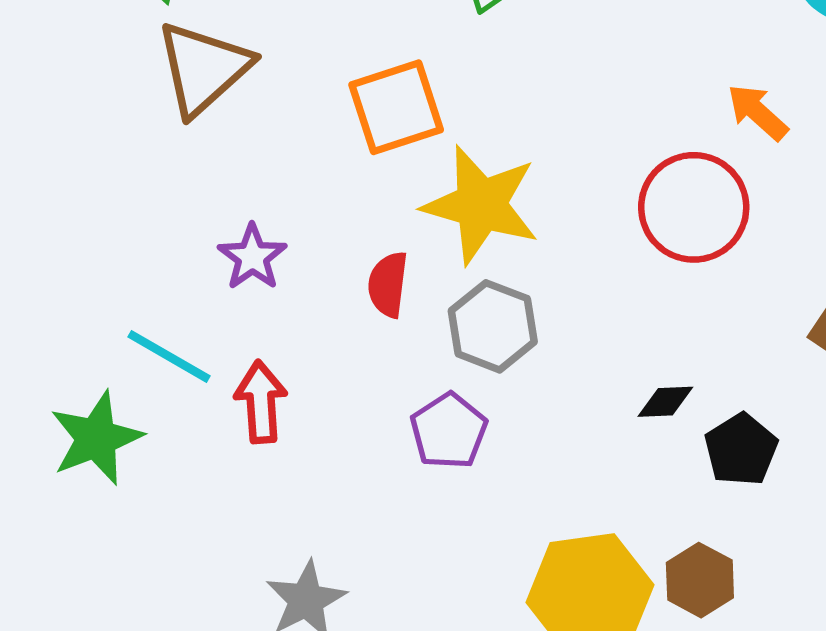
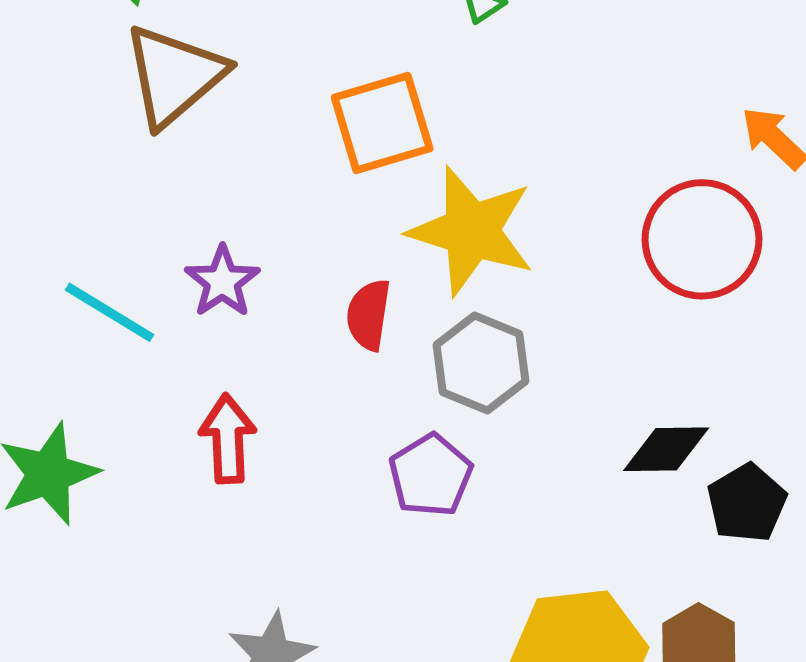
cyan line: (169, 356) -> (110, 312), moved
black diamond: (665, 402) -> (666, 449), size x1.4

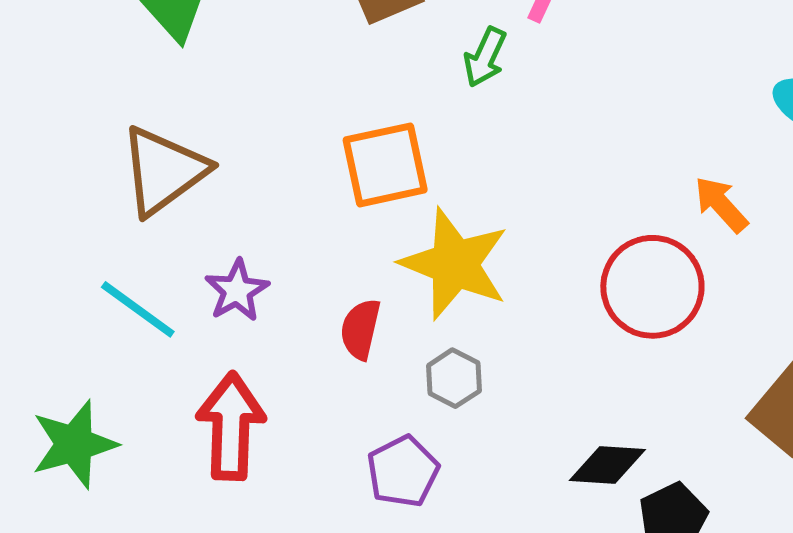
brown triangle: (174, 76) -> (164, 171), moved
gray hexagon: (481, 363) -> (454, 378), size x0.7
red arrow: (228, 439) -> (231, 426), size x1.4

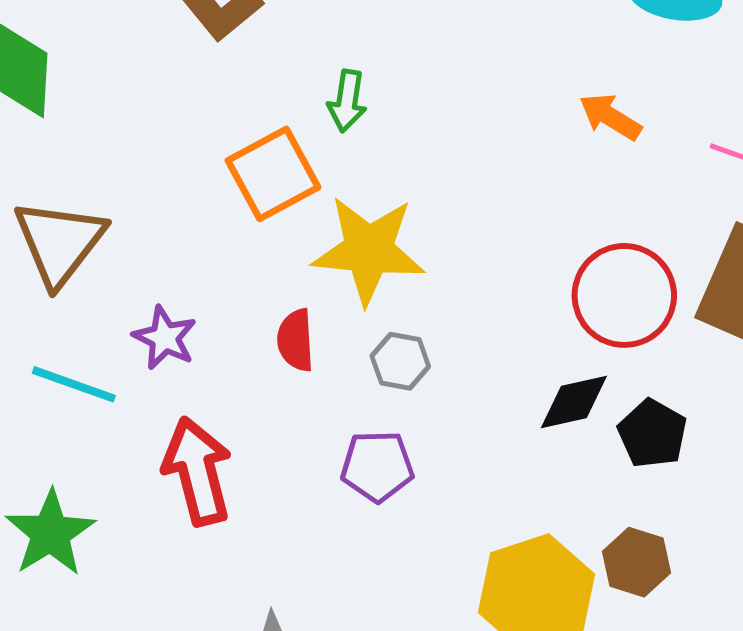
green arrow: (485, 57) -> (347, 101), moved
red circle: (652, 287) -> (624, 295), moved
purple pentagon: (403, 471) -> (377, 466), turned -30

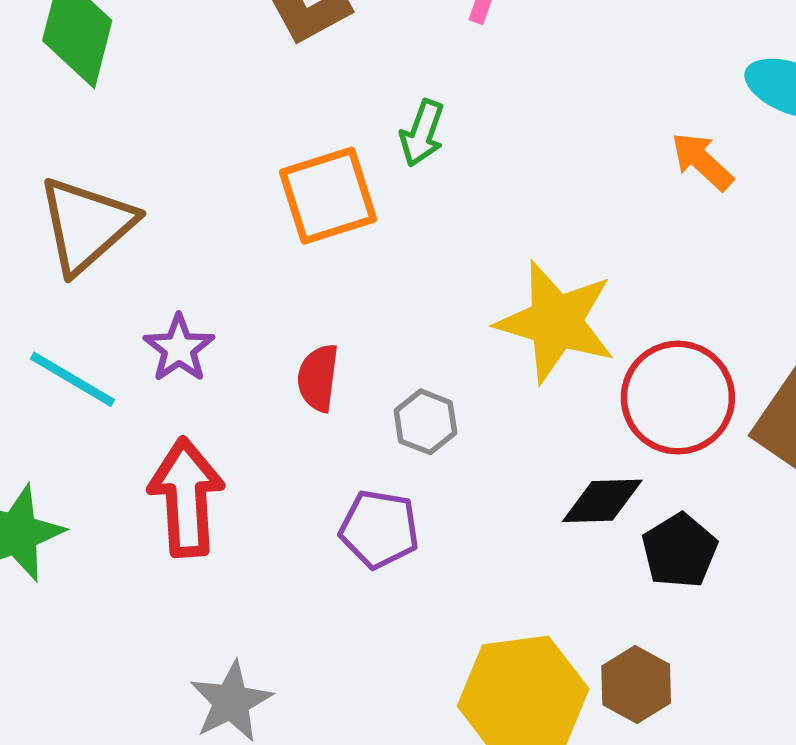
orange arrow: (610, 117) -> (702, 161), moved
yellow star: (369, 250) -> (556, 322), moved

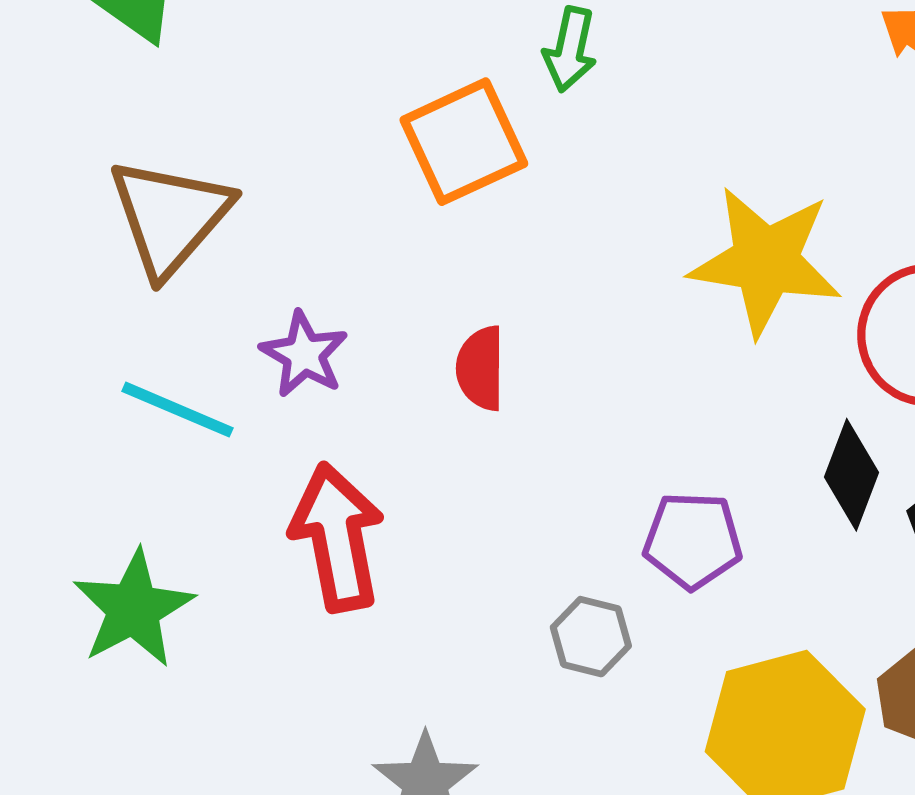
gray hexagon: (425, 422) -> (591, 637), moved
black diamond: (602, 501) -> (851, 475), turned -60
purple pentagon: (379, 529) -> (693, 540), moved

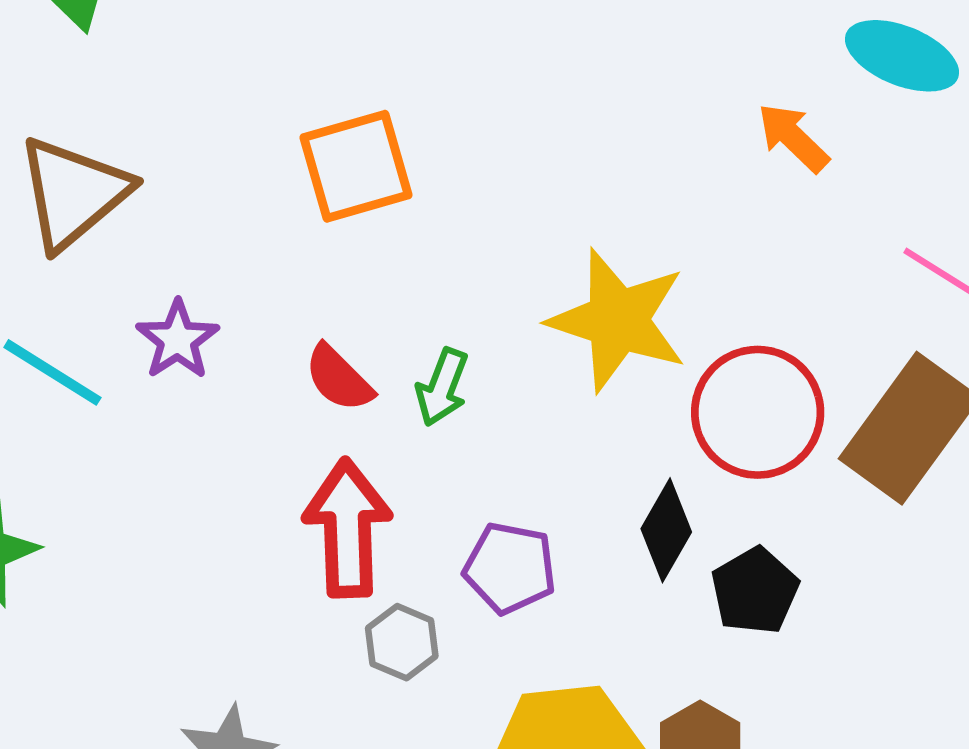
green arrow: (570, 49) -> (442, 387), moved
red semicircle: (481, 368) -> (339, 378), turned -54
red arrow: (337, 537) -> (347, 528), moved

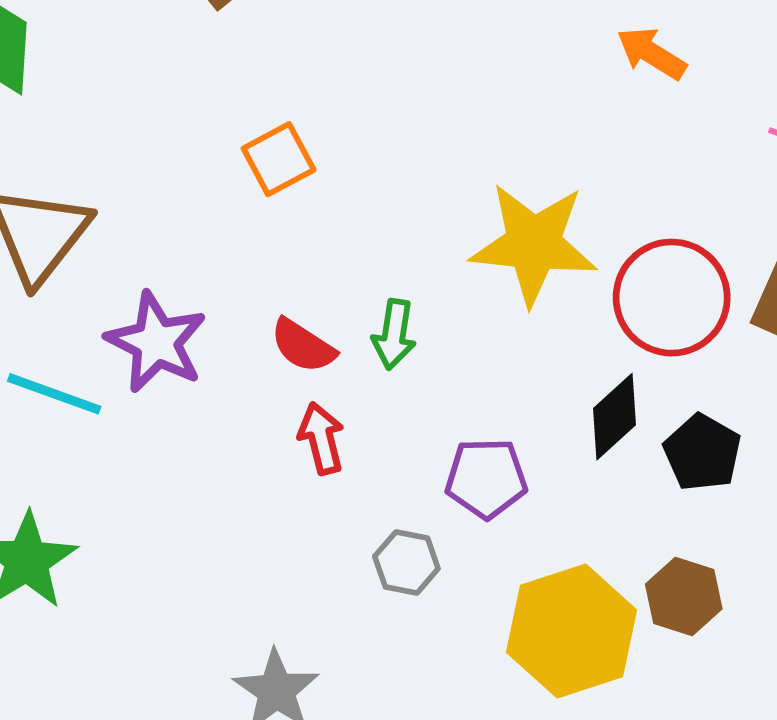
orange square: (356, 166) -> (279, 159), size x0.7
purple star: (177, 340) -> (156, 342), size x1.4
red arrow: (347, 528) -> (321, 438), moved, size x0.6
black diamond: (666, 530) -> (614, 417), turned 30

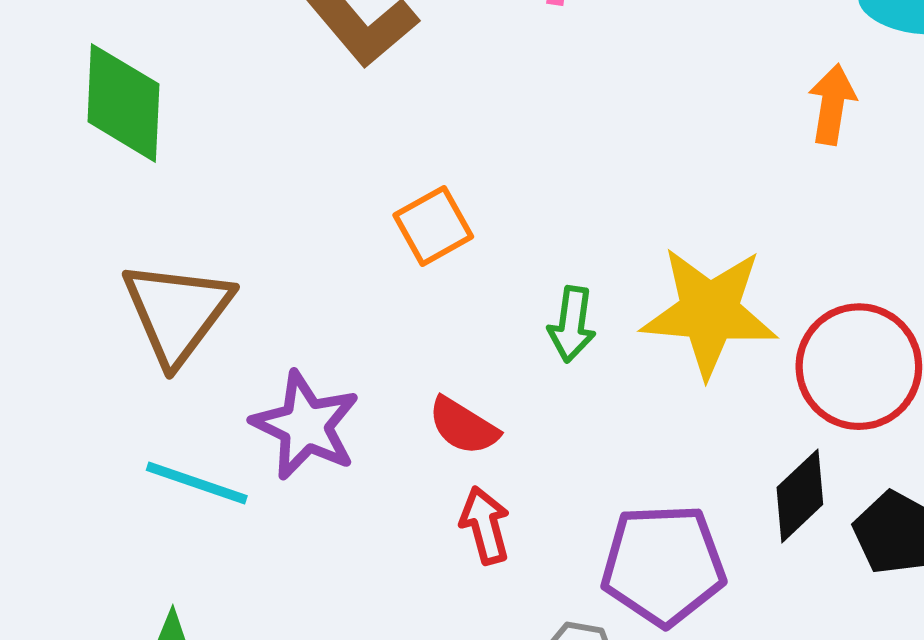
orange arrow: (651, 53) -> (832, 104), turned 68
green arrow: (394, 334) -> (572, 324), moved
purple pentagon: (486, 478) -> (663, 565), size x1.4

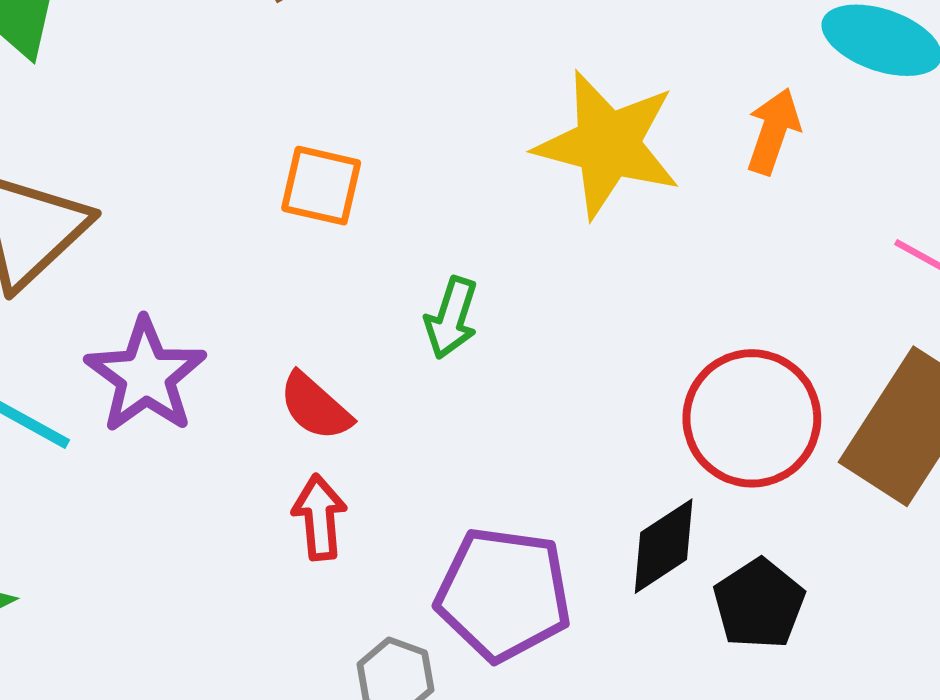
orange square: (433, 226) -> (321, 186), turned 32
yellow star: (709, 312) -> (608, 144), moved

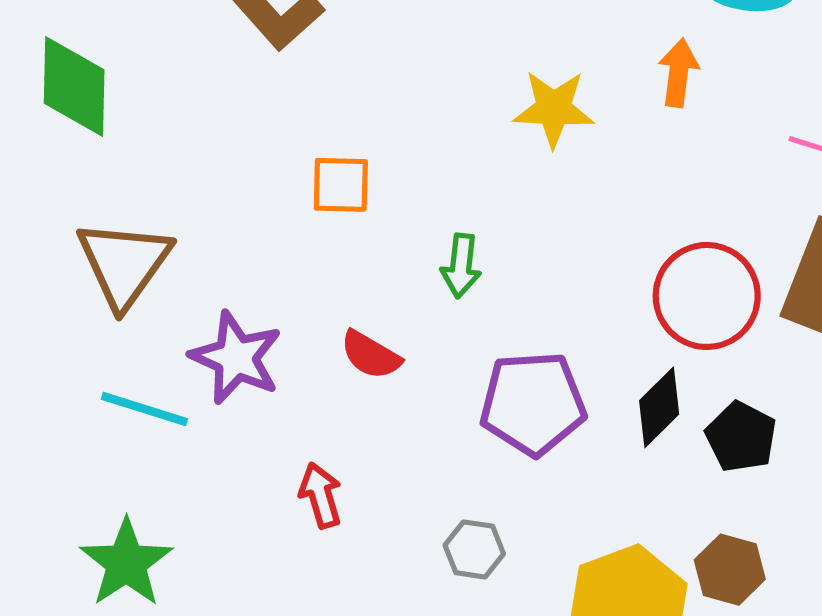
yellow star: (608, 144) -> (554, 109), size x0.7
red arrow: (319, 517) -> (320, 495), moved
purple pentagon: (503, 594) -> (533, 403), moved

